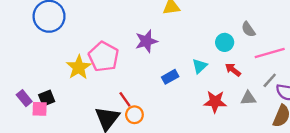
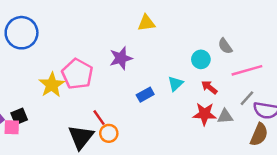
red star: (215, 102) -> (205, 114), moved

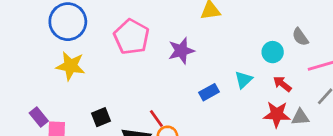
pink pentagon: (77, 74) -> (131, 37), moved
yellow star: (52, 85) -> (71, 66), moved, turned -30
black square: (19, 116) -> (101, 117), moved

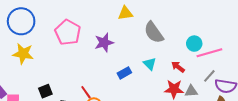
gray semicircle: (300, 37) -> (154, 32), moved, size x1.6
cyan circle: (273, 52) -> (194, 44), moved
cyan triangle: (244, 80) -> (150, 64), turned -32

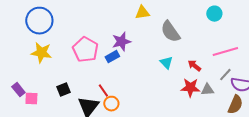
pink pentagon: (68, 32) -> (85, 50), moved
cyan circle: (194, 44) -> (214, 14), moved
blue rectangle: (124, 73) -> (112, 57), moved

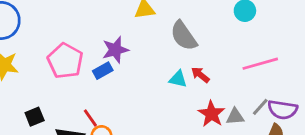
cyan triangle: (166, 63) -> (178, 79), turned -32
red arrow: (194, 66) -> (200, 75), moved
gray line: (225, 75) -> (260, 107), moved
red star: (190, 88) -> (211, 114), turned 30

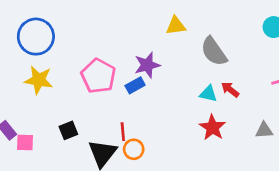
red star: (211, 114) -> (212, 128), moved
red line: (90, 118) -> (123, 132), turned 30

